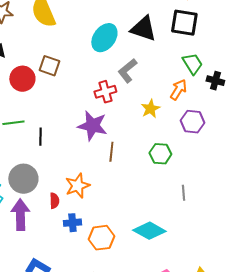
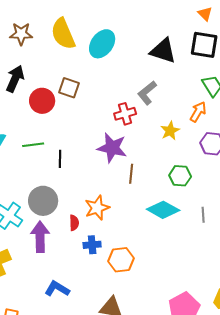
cyan ellipse: (104, 38) -> (102, 44), moved
cyan diamond: (149, 231) -> (163, 210), moved

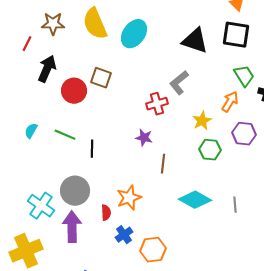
green line: (33, 145) -> (65, 135), turned 30
purple star: (112, 148) -> (144, 138), size x0.6
green hexagon: (180, 176) -> (210, 150), moved
blue cross: (92, 245) -> (124, 235), turned -30

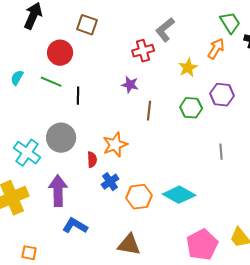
red circle: (74, 91) -> (60, 53), moved
purple hexagon: (244, 134) -> (222, 95), moved
green hexagon: (210, 150) -> (191, 108), moved
cyan diamond: (195, 200) -> (179, 195), moved
purple arrow: (72, 227) -> (58, 191), moved

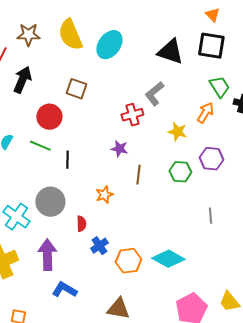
yellow star: (188, 68) -> (177, 132), turned -30
orange star: (115, 145) -> (104, 195), moved, size x0.7

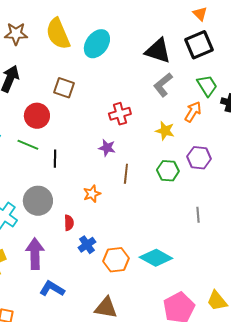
black square: (211, 46) -> (199, 45), turned -32
gray L-shape: (154, 94) -> (163, 85), moved

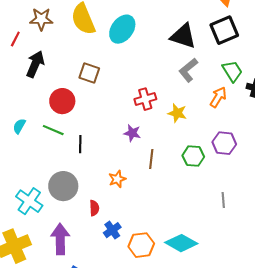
yellow star: (165, 131) -> (177, 113), moved

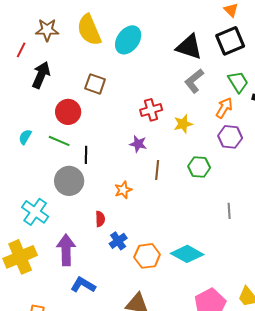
yellow star: (177, 113) -> (183, 124), turned -30
purple hexagon: (224, 143) -> (230, 137), moved
gray circle: (63, 186) -> (69, 181), moved

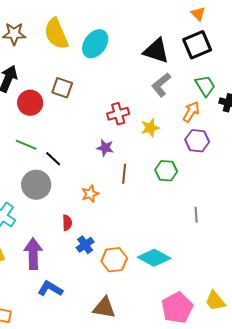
red circle: (68, 112) -> (30, 103), moved
black line: (86, 155) -> (53, 159), turned -48

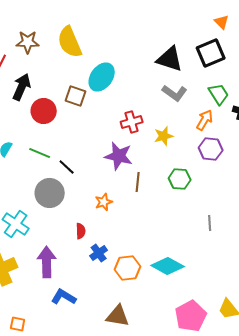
orange triangle: (198, 14) -> (222, 22), moved
cyan ellipse: (95, 44) -> (102, 77), moved
gray L-shape: (161, 85) -> (175, 93), turned -105
purple star: (105, 148) -> (119, 156), size x1.6

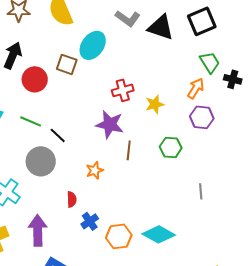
gray L-shape: (175, 93) -> (128, 18), moved

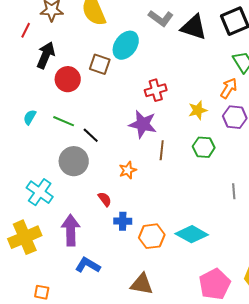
yellow star: (155, 104) -> (198, 110), moved
red semicircle: (72, 199) -> (105, 199), turned -35
blue cross: (90, 221) -> (123, 221), turned 36

